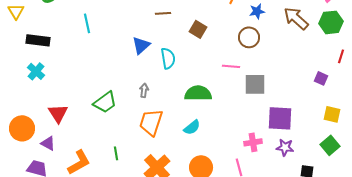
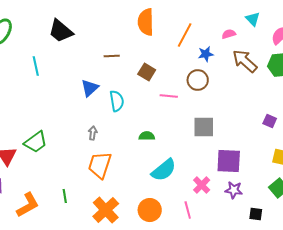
pink line: (231, 66) -> (169, 96), moved
green semicircle: (198, 93) -> (147, 136), size x0.6
green trapezoid: (105, 102) -> (36, 142), moved
cyan semicircle: (192, 127) -> (164, 170), moved, size x1.5
pink cross: (253, 142) -> (202, 185), turned -36

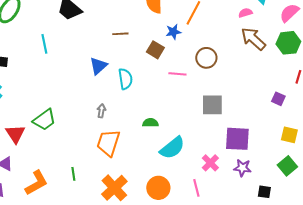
pink semicircle: (229, 34) -> (245, 13), moved
blue star: (206, 54) -> (173, 32), moved
green semicircle: (147, 136) -> (150, 123), moved

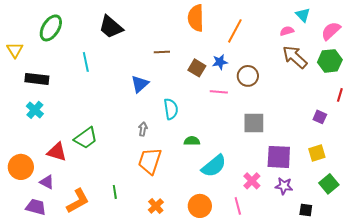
blue star: (173, 32) -> (220, 62), moved
cyan semicircle: (125, 79) -> (171, 109), moved
red triangle: (15, 134) -> (57, 152), turned -40
yellow square: (289, 135) -> (317, 153), moved, turned -30
orange cross: (114, 188) -> (156, 206), size x0.6

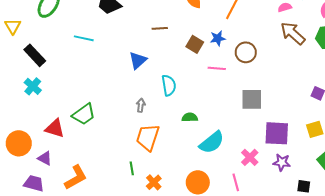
cyan line: (86, 62) -> (84, 38), turned -66
black rectangle: (37, 79) -> (35, 55), turned 40
green line: (115, 192) -> (132, 168), moved

